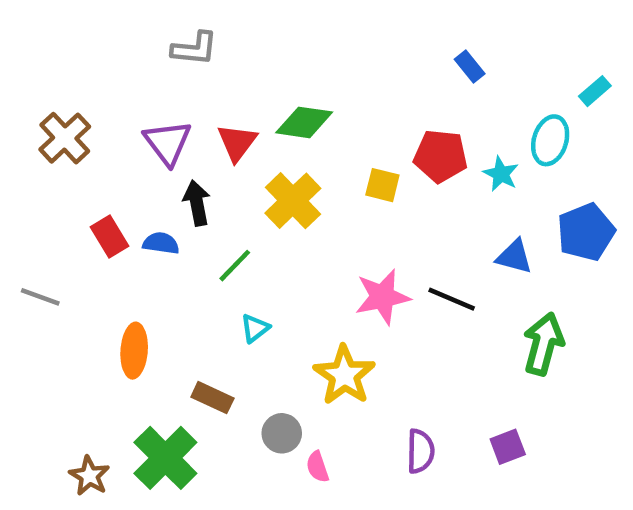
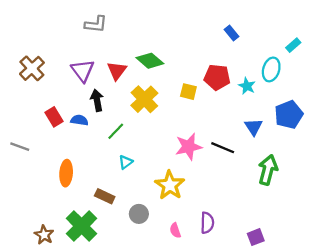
green diamond: (304, 122) -> (150, 61), turned 32
blue triangle: (514, 257) -> (254, 127), turned 42
purple square: (508, 447) -> (256, 237), moved
pink semicircle: (318, 467) -> (175, 230), moved

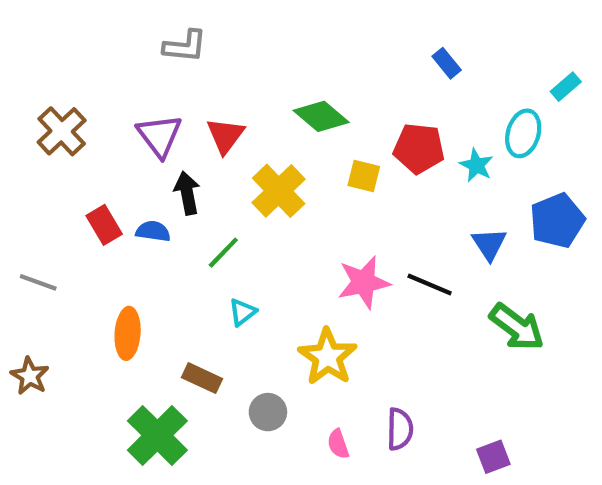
green diamond: (150, 61) -> (321, 116), moved
green arrow: (268, 170) -> (517, 327), turned 112
brown star: (44, 235) -> (30, 376), moved

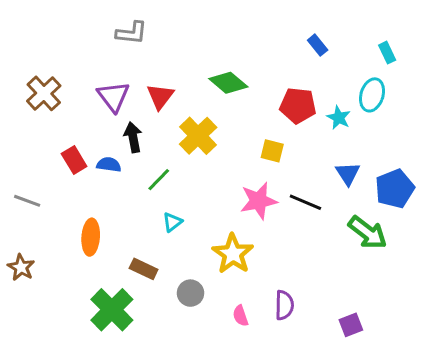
cyan rectangle: (566, 87) -> (387, 53), moved, turned -75
yellow square: (364, 176) -> (272, 151), moved
blue pentagon: (557, 221) -> (395, 189), moved

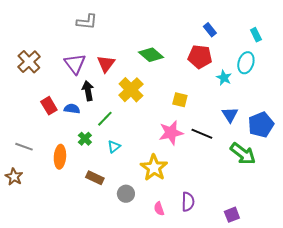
red pentagon: (298, 106) -> (200, 57), moved
gray line: (27, 201) -> (24, 147), moved
green cross: (112, 310) -> (85, 139), moved, size x0.5

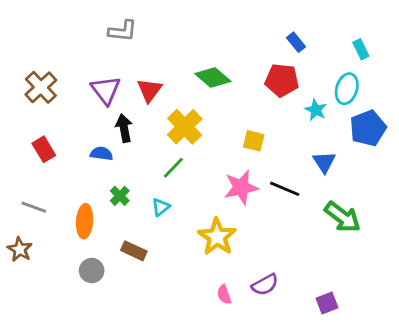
red rectangle: (49, 106) -> (44, 149), moved
green line: (105, 119) -> (173, 168), moved
blue pentagon: (261, 125) -> (368, 128), moved
gray circle: (126, 194) -> (92, 271), moved
purple semicircle: (188, 202) -> (265, 285), turned 60

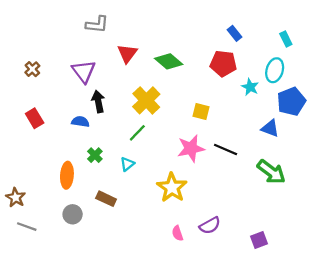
brown cross: (41, 87) -> (32, 69), size x0.6
red triangle: (149, 90) -> (127, 53), moved
blue triangle: (324, 162) -> (270, 128), moved, turned -36
gray line: (34, 207) -> (27, 227), moved

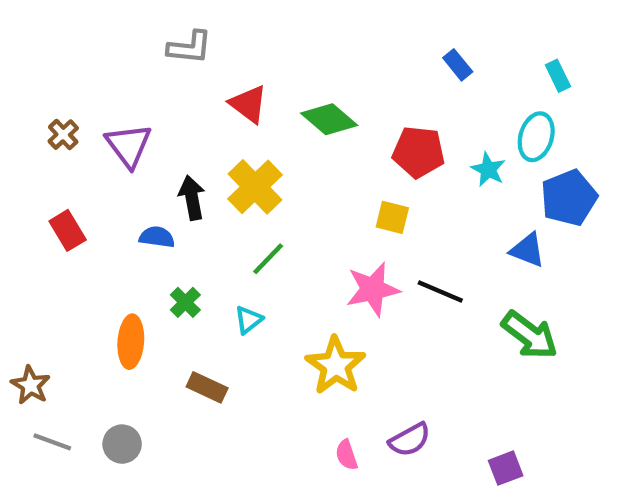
red triangle: (127, 53) -> (248, 104), turned -30
red pentagon: (223, 64) -> (418, 152), moved
purple triangle: (84, 71) -> (129, 145), moved
yellow cross: (146, 100) -> (255, 187), moved
gray circle: (73, 214) -> (122, 444), moved

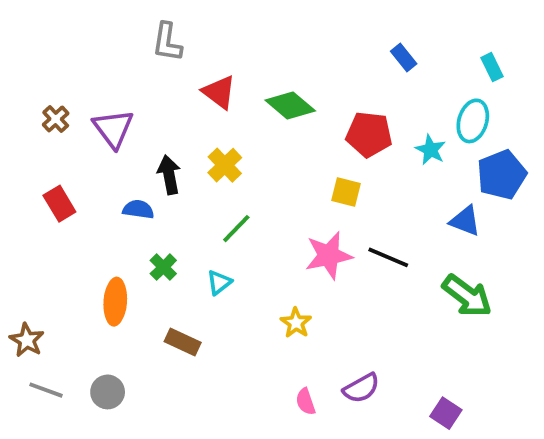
gray L-shape: (190, 47) -> (167, 42), turned 93
yellow cross: (255, 187) -> (225, 165), size x0.7
yellow star: (336, 366) -> (296, 323), size x0.6
purple square: (506, 468) -> (446, 413), turned -36

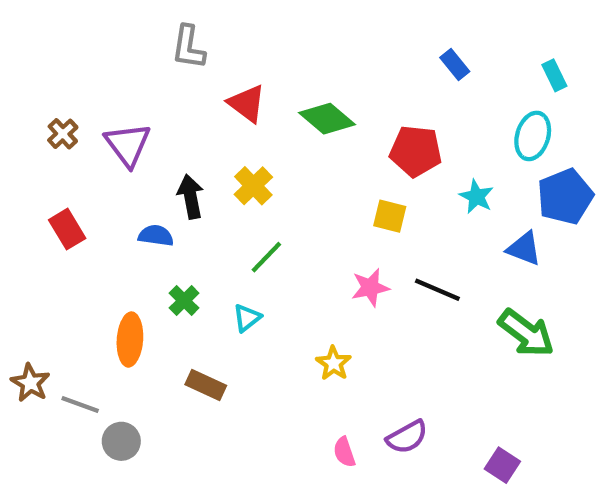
cyan star: (431, 150) -> (476, 197), moved
pink star: (329, 255) -> (370, 288), size x0.7
gray line: (46, 390) -> (80, 404), moved

